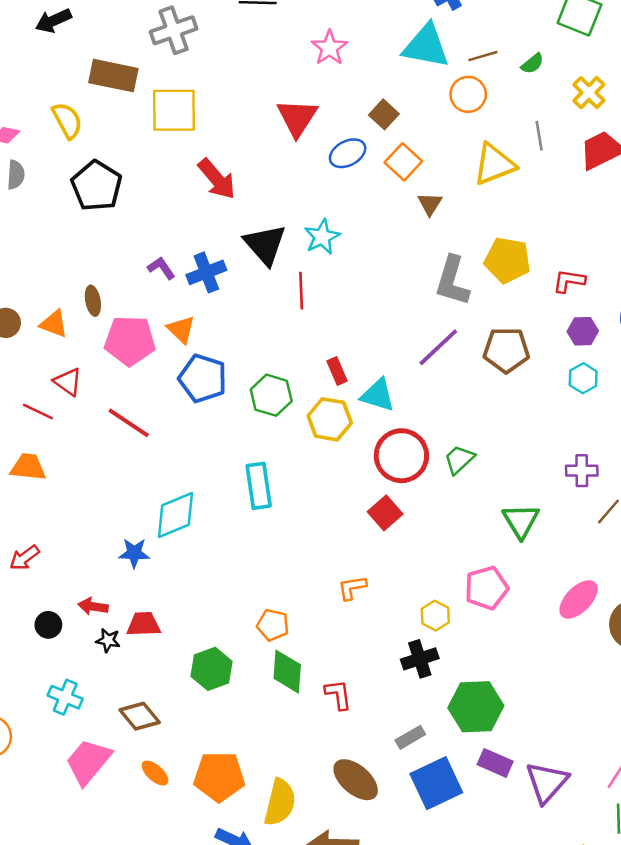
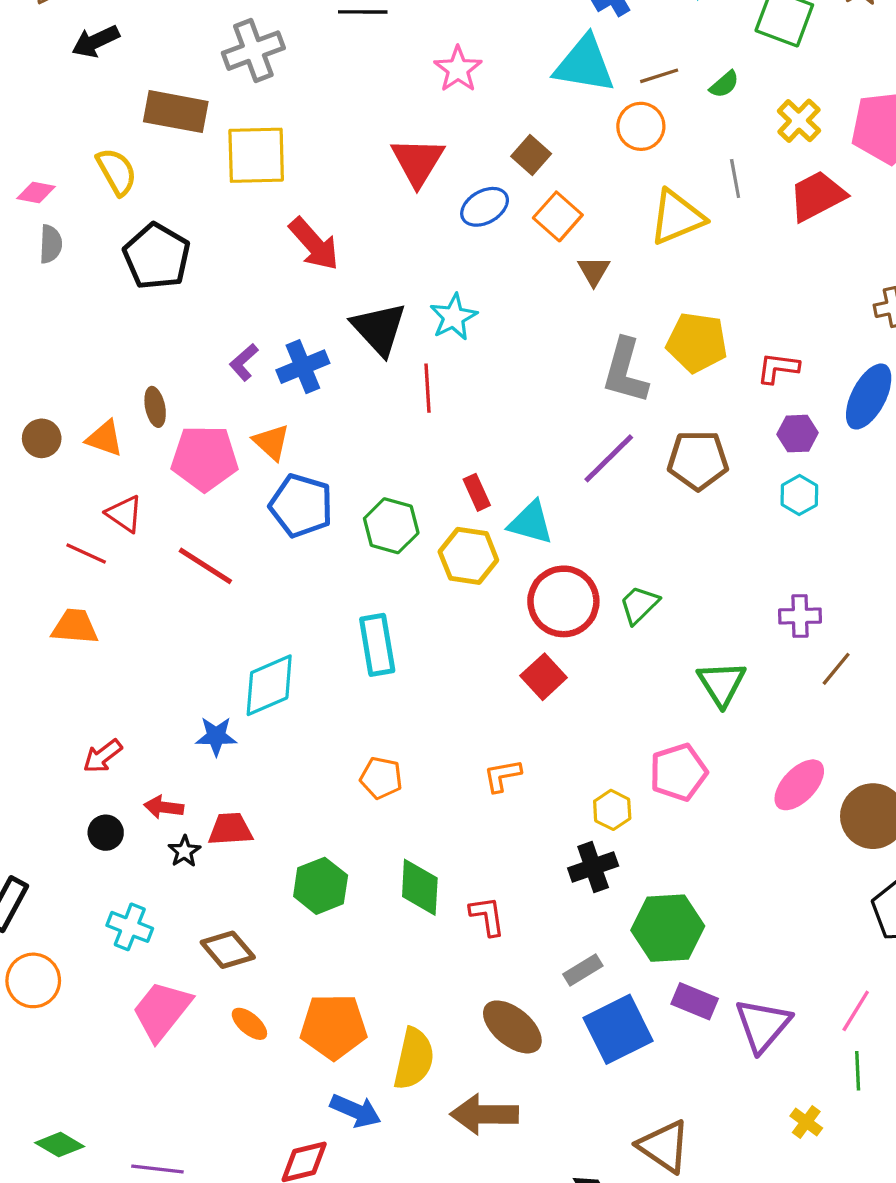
purple L-shape: (161, 268) -> (244, 362), turned -96
red arrow: (24, 558) -> (103, 756), moved
orange pentagon: (273, 625) -> (381, 778), moved
black star: (108, 640) -> (184, 851), turned 30

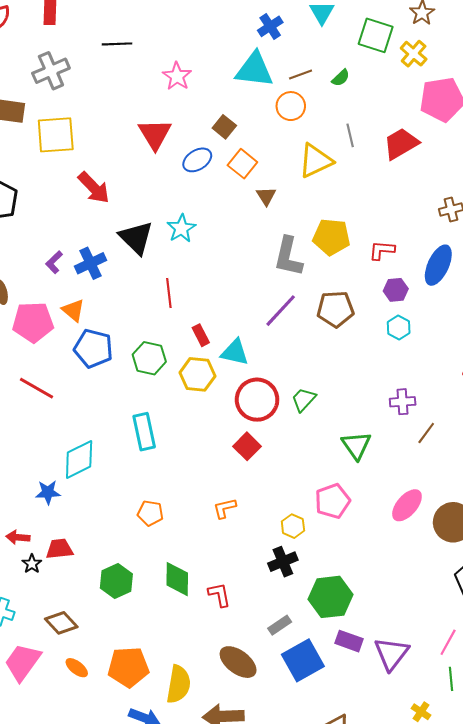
yellow cross: (799, 121) -> (414, 54), moved
red line: (428, 388) -> (169, 293), moved

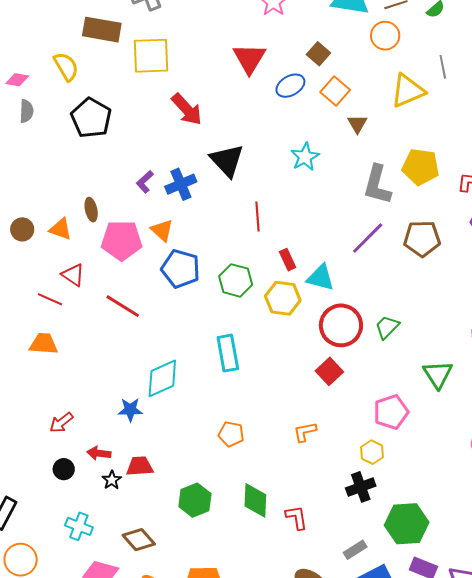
cyan star: (181, 228) -> (305, 157), moved
pink pentagon: (332, 501) -> (391, 412), moved

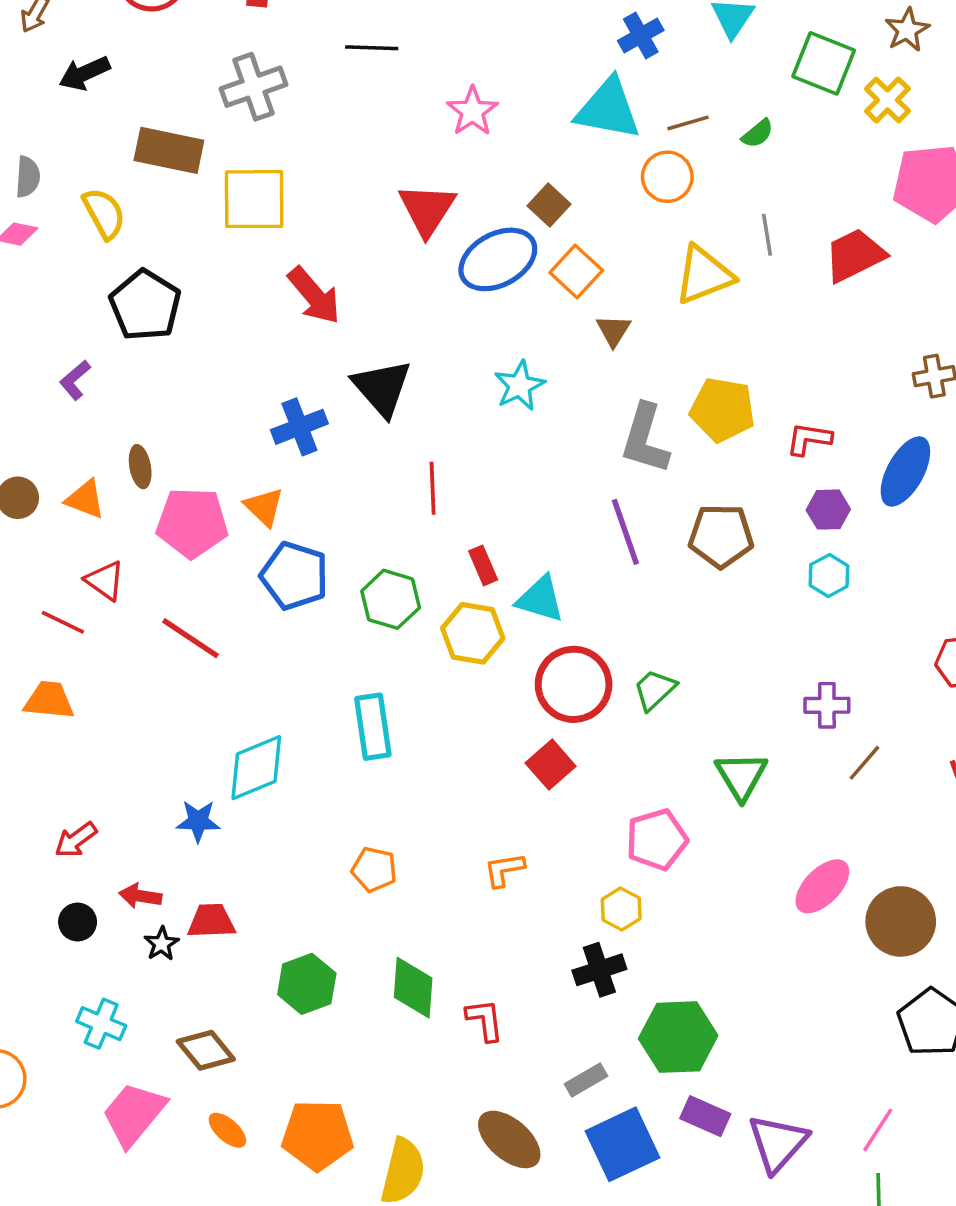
blue ellipse: (290, 86) -> (498, 259), size x1.5
gray semicircle: (26, 111) -> (28, 177), moved
purple L-shape: (145, 182) -> (75, 380), moved
purple line: (368, 238) -> (625, 532), turned -66

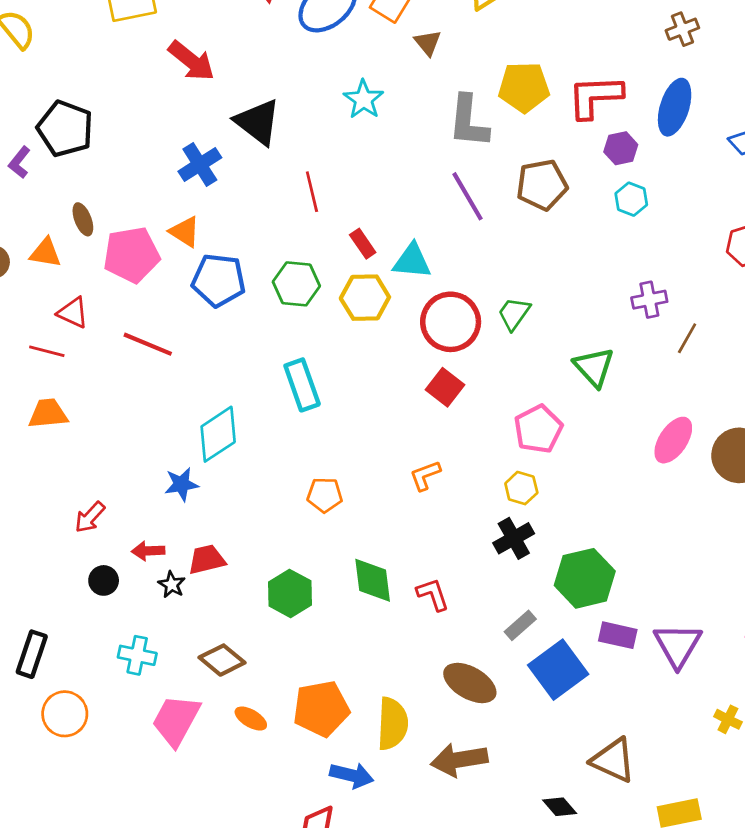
black pentagon: (145, 305) -> (65, 129), moved
red L-shape: (809, 439) -> (595, 97), size x1.6

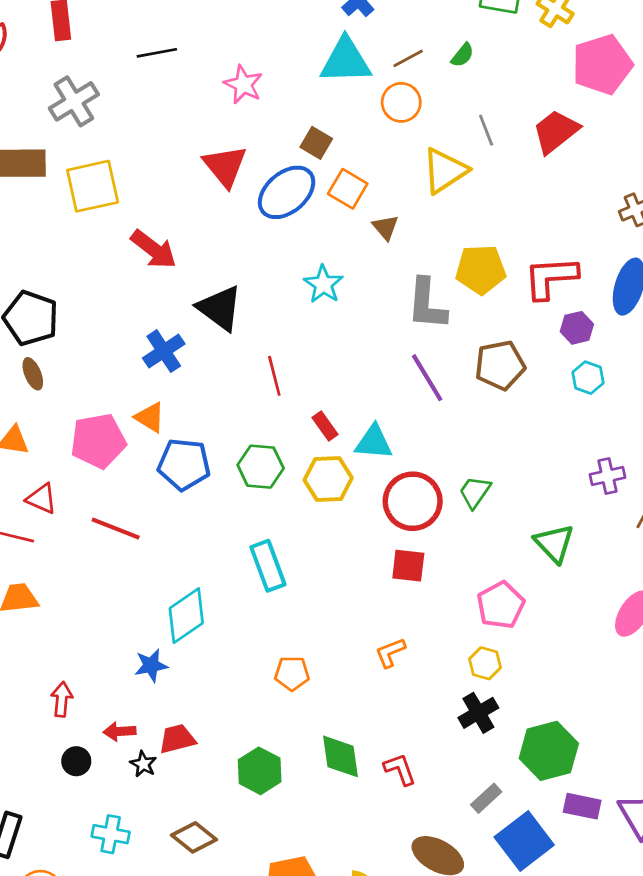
brown ellipse: (83, 219) -> (33, 374), moved
red square: (445, 387) -> (408, 566), turned -30
red arrow: (90, 517) -> (62, 699), turned 144

